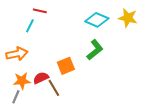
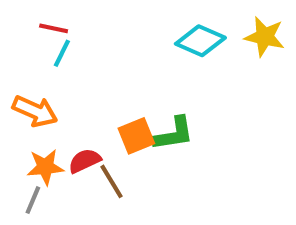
red line: (40, 11) -> (54, 28), moved
green L-shape: (95, 50) -> (174, 134), moved, turned 30
orange arrow: (17, 54) -> (35, 111), turned 35

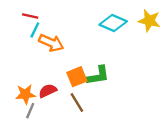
orange arrow: (35, 111) -> (51, 43), moved
brown line: (112, 181) -> (77, 102), moved
gray line: (33, 200) -> (30, 111), moved

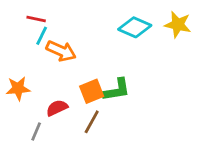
orange star: (26, 94) -> (18, 88), moved
brown line: (77, 102) -> (92, 122), turned 60

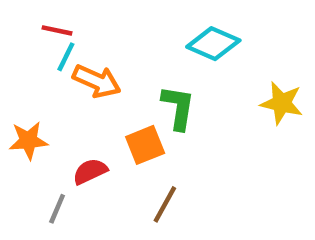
yellow star: (178, 25) -> (282, 103), moved
green L-shape: (117, 90) -> (178, 107), moved, turned -72
brown line: (92, 122) -> (165, 204), moved

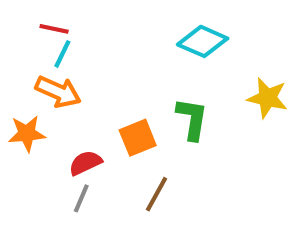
orange arrow: (97, 81) -> (58, 92), moved
green L-shape: (178, 107) -> (192, 119), moved
gray line: (57, 209) -> (81, 198), moved

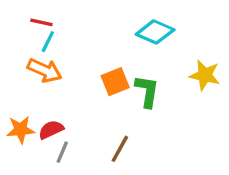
orange star: (27, 133) -> (21, 130), moved
orange square: (138, 138) -> (115, 82), moved
red semicircle: (85, 163) -> (51, 130), moved

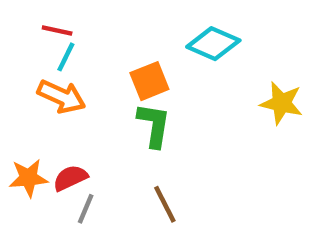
orange square: (115, 82) -> (149, 81), moved
green L-shape: (147, 91) -> (154, 125), moved
brown line: (120, 149) -> (165, 204), turned -56

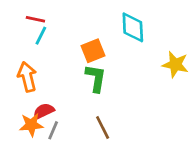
cyan diamond: (213, 44) -> (133, 27), turned 64
orange arrow: (61, 96) -> (27, 77), moved, turned -128
orange star: (28, 178) -> (31, 125), moved

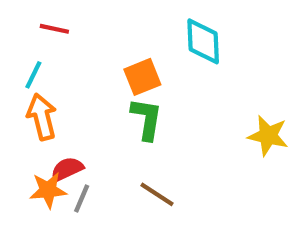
cyan line: (41, 36) -> (33, 75), moved
yellow star: (175, 64) -> (268, 136), moved
brown line: (103, 128) -> (157, 194), turned -30

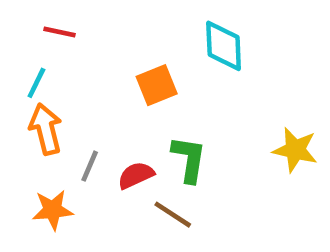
green L-shape: (147, 119) -> (189, 159), moved
red semicircle: (67, 169) -> (136, 175), moved
gray line: (82, 198) -> (90, 166), moved

